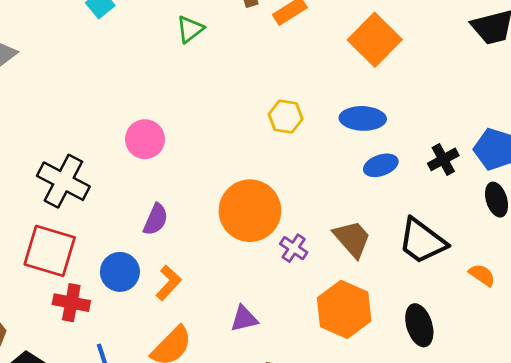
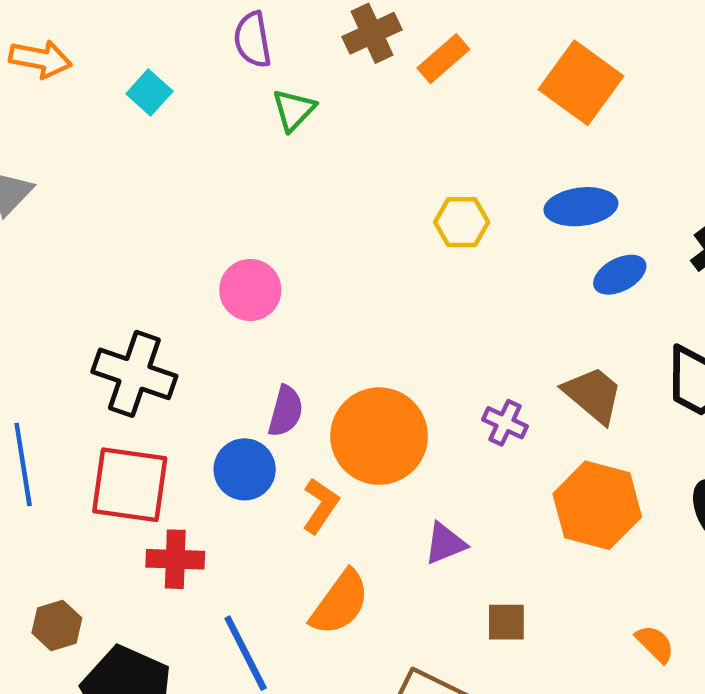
orange circle: (250, 211) -> (379, 436), moved
blue circle: (120, 272) -> (245, 469), moved

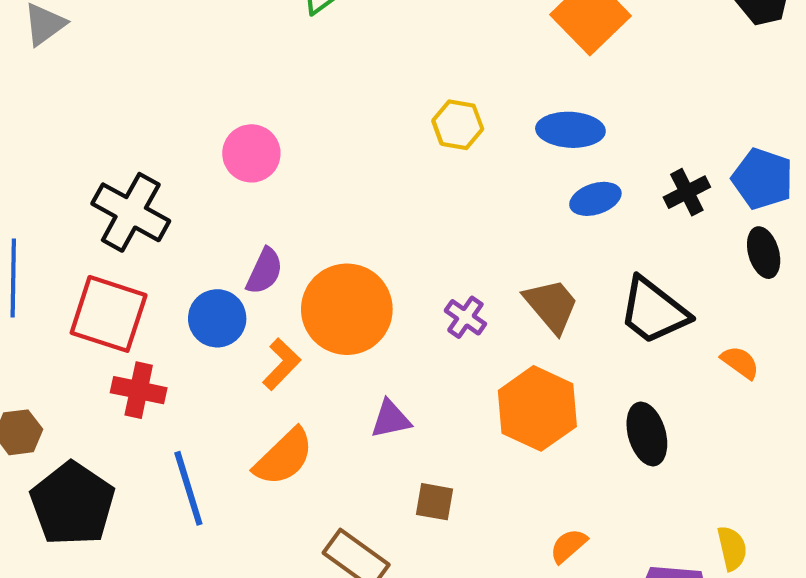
orange semicircle: (655, 644) -> (568, 546), turned -96

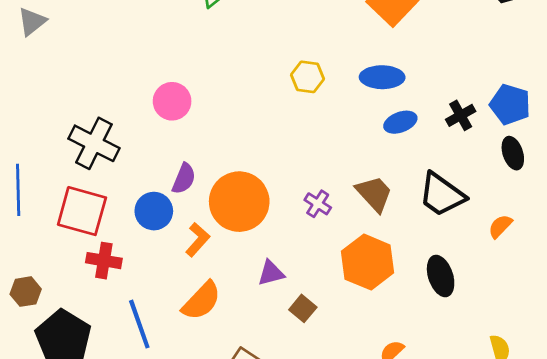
orange semicircle: (740, 362) -> (500, 226), turned -80
brown square: (434, 502) -> (303, 308), moved, turned 32

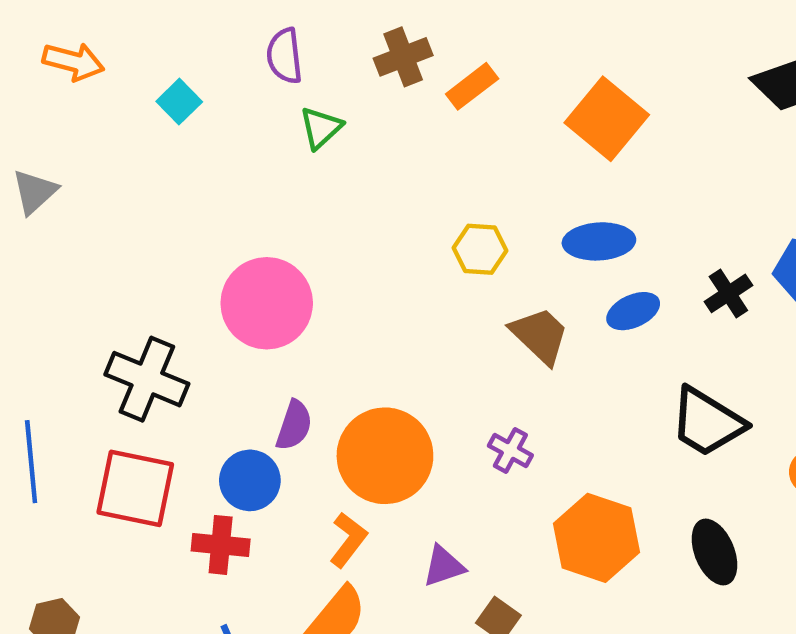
pink circle: (172, 101) -> (267, 303), size x1.5
brown trapezoid: (374, 194) -> (540, 335), moved
orange L-shape: (197, 240) -> (348, 540), moved
red cross: (104, 261) -> (221, 545), moved

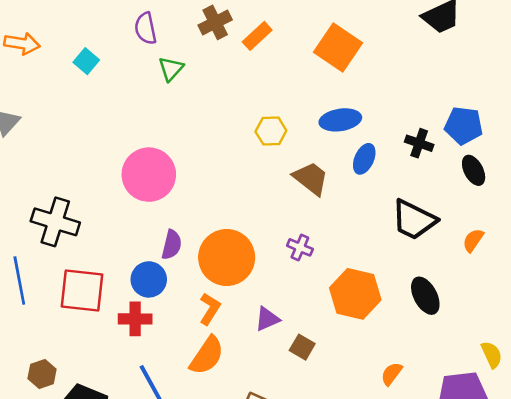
black cross: (728, 293) -> (419, 143), turned -32
blue ellipse: (633, 311) -> (364, 159), turned -36
black cross: (147, 379) -> (55, 222), moved

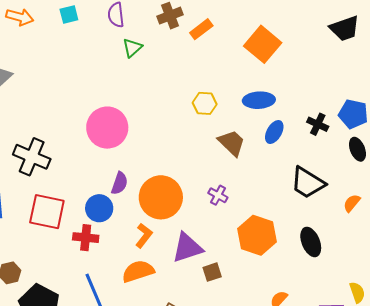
cyan square: (86, 61) -> (69, 14), moved, turned 30
purple triangle: (267, 319) -> (187, 248), size x1.6
brown square: (302, 347) -> (212, 272), turned 36
orange semicircle: (207, 356) -> (138, 271), turned -148

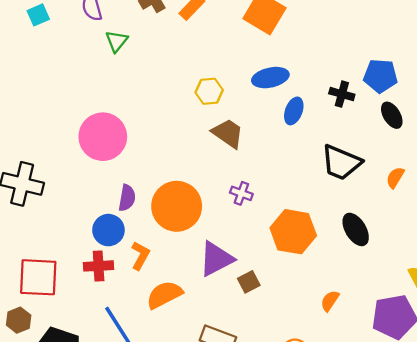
brown trapezoid: (232, 143) -> (228, 133), moved
red square: (47, 212) -> (38, 277), moved
orange L-shape: (144, 236) -> (140, 256), moved

